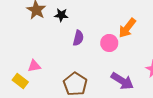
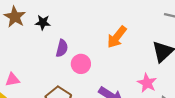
pink circle: (109, 43) -> (81, 64), moved

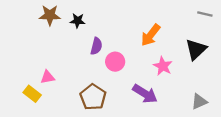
brown star: (15, 17) -> (50, 15), turned -30
pink star: (147, 83) -> (163, 66), moved

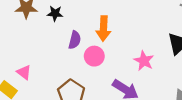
orange arrow: (151, 35) -> (103, 28), moved, turned -35
pink triangle: (48, 77) -> (24, 72), turned 48

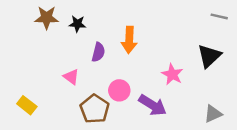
pink circle: (94, 56) -> (119, 90), moved
pink triangle: (24, 72) -> (71, 77), moved

